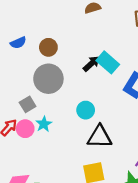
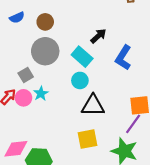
cyan rectangle: (108, 62) -> (82, 57), moved
black arrow: (91, 64) -> (98, 36), moved

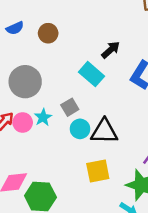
gray circle: (45, 51) -> (25, 82), moved
gray square: (26, 75) -> (70, 107), moved
cyan circle: (80, 80) -> (80, 129), moved

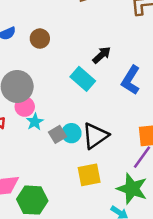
gray square: (70, 107) -> (58, 134), moved
pink circle: (23, 122) -> (25, 107), moved
black triangle: (104, 131) -> (95, 136), turned -36

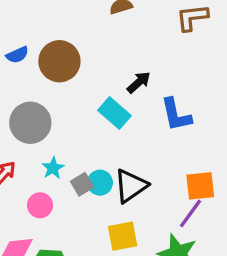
brown circle: (40, 39) -> (59, 61), size x1.6
blue L-shape: (131, 80) -> (176, 115), turned -44
pink circle: (25, 107) -> (40, 205), moved

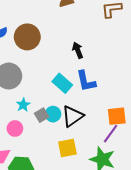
black arrow: (139, 82) -> (78, 50), turned -70
cyan rectangle: (114, 113) -> (62, 83), moved
blue L-shape: (176, 115) -> (86, 81), moved

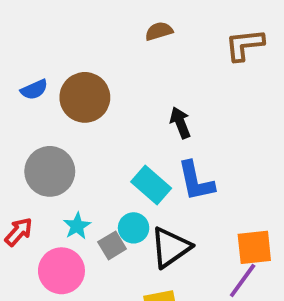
cyan circle: (53, 114) -> (134, 228), moved
pink circle: (15, 128) -> (61, 271), size x1.5

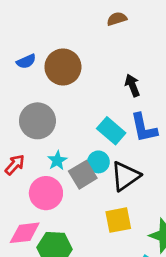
gray square: (112, 245) -> (83, 175), size x1.4

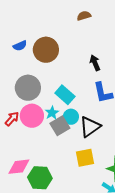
cyan rectangle: (111, 131) -> (65, 95), moved
cyan star: (57, 161) -> (52, 113), moved
pink circle: (46, 193) -> (32, 116), moved

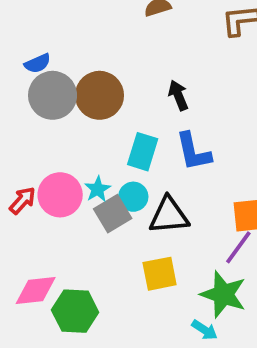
brown circle: (46, 50) -> (99, 95), moved
gray circle: (28, 88) -> (53, 95), moved
cyan rectangle: (65, 95) -> (143, 152), moved, turned 66
black triangle: (90, 127) -> (169, 215), turned 30

